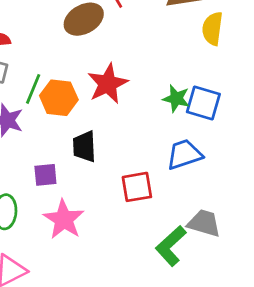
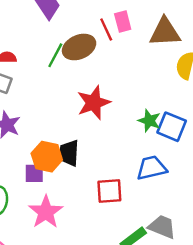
green line: (33, 89) -> (55, 55), moved
orange hexagon: (59, 98) -> (47, 157), moved

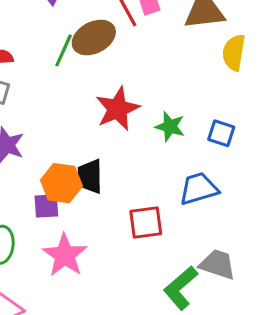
green star: (149, 121) -> (170, 127), moved
blue square: (172, 127) -> (221, 133), size x0.7

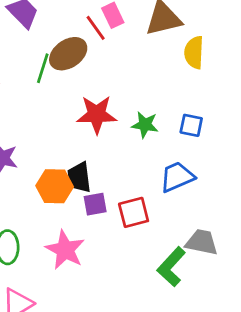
red star: (118, 109) -> (97, 114), turned 30
purple square: (46, 206) -> (95, 204), moved

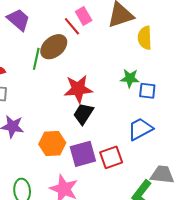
green star: (145, 125) -> (130, 78), moved
black trapezoid: (79, 177) -> (83, 114), moved, turned 45
purple square: (95, 204) -> (83, 154), size x1.5

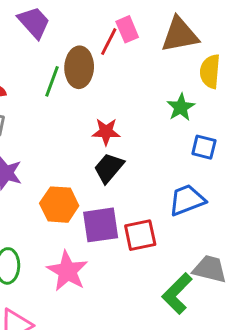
red line: (72, 26) -> (109, 42), turned 60
brown ellipse: (54, 47) -> (79, 67), turned -56
green star: (130, 78) -> (181, 107), moved, turned 30
red star: (78, 89) -> (106, 132), size x0.7

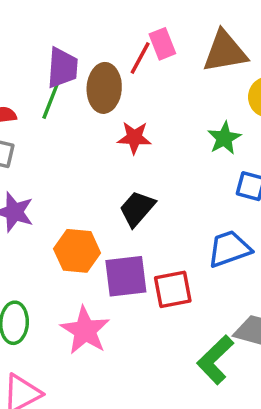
purple trapezoid: (34, 22) -> (62, 68), moved, turned 45
green line: (52, 81) -> (51, 101), moved
red star: (106, 132) -> (134, 138), moved

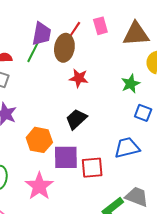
red line: (140, 58) -> (74, 31), moved

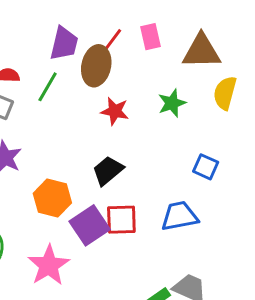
green line: (33, 52) -> (48, 87), moved
green star: (131, 84) -> (172, 103), moved
purple square: (66, 157) -> (90, 225), turned -36
red square: (92, 168) -> (121, 220), moved

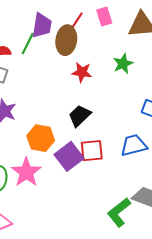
green line: (48, 87) -> (28, 44), moved
pink star: (49, 265) -> (26, 172), moved

